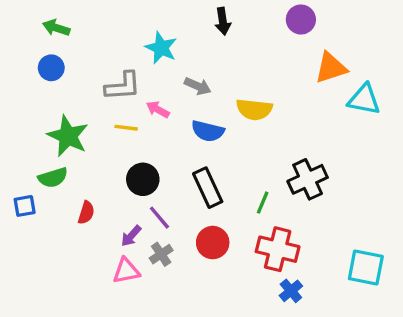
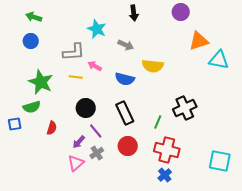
gray arrow: (198, 86) -> (126, 45), moved
pink triangle: (126, 271) -> (76, 163), turned -30
blue cross: (291, 291) -> (165, 175), moved

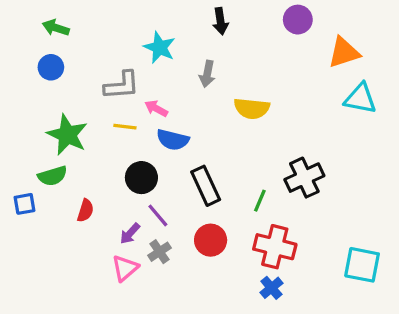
orange triangle: (199, 41) -> (344, 52), moved
gray arrow: (126, 45) -> (207, 74), turned 77
blue semicircle: (125, 79) -> (173, 140), moved

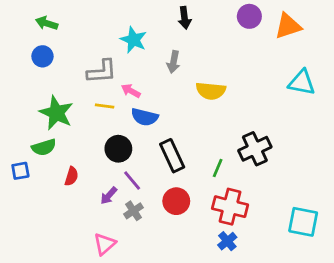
orange triangle: (344, 52) -> (288, 26), moved
pink triangle: (125, 268) -> (105, 244), moved

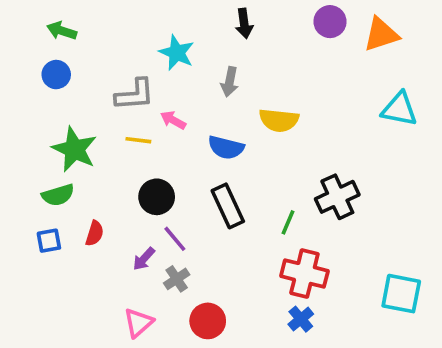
blue semicircle: (145, 117) -> (226, 148), moved
blue square: (20, 171) -> (49, 241), moved
red circle: (176, 201) -> (208, 321), moved

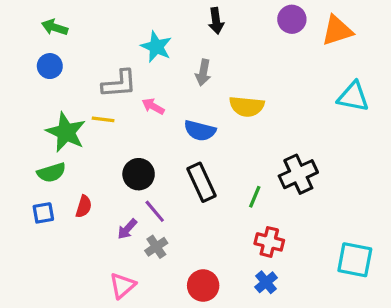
yellow line: (138, 140) -> (103, 119), moved
red cross: (304, 273) -> (269, 242), size x0.7
red circle: (208, 321) -> (203, 286), moved

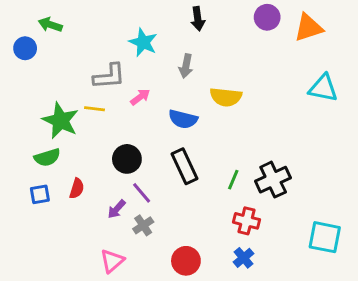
blue circle: (50, 66) -> (25, 48), moved
pink arrow: (153, 106) -> (140, 97), turned 114
black cross: (298, 174) -> (273, 180), moved

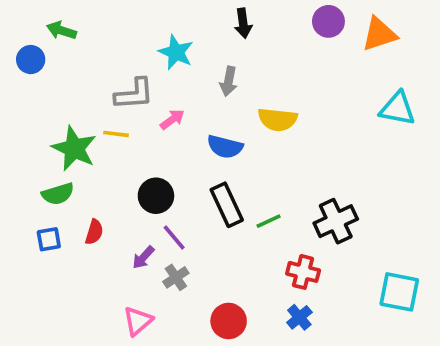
green line: (233, 180) -> (269, 221), moved, turned 42

